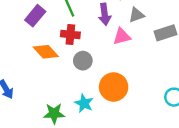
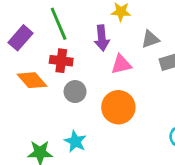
gray triangle: (136, 15) -> (150, 39), moved
orange circle: (114, 87) -> (118, 107), moved

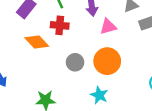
gray circle: (75, 92) -> (75, 62), moved
cyan star: (75, 141) -> (99, 95), moved

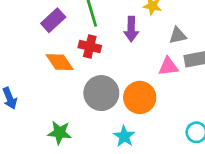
pink triangle: (108, 27) -> (168, 67), moved
gray circle: (75, 62) -> (101, 93), size x1.6

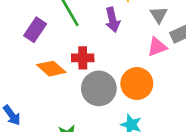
gray triangle: (178, 36) -> (159, 15), turned -36
red cross: (90, 47) -> (83, 58), moved

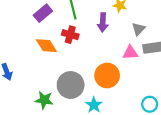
red cross: (83, 58) -> (70, 35), moved
gray circle: (99, 88) -> (71, 85), moved

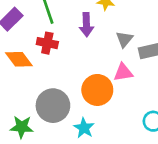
gray triangle: (138, 29) -> (124, 39), moved
pink triangle: (130, 53) -> (123, 72), moved

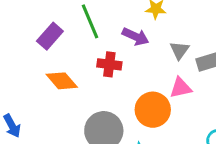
purple arrow: (86, 25) -> (136, 37), turned -60
red cross: (47, 43) -> (109, 64), moved

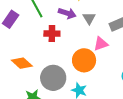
gray triangle: (180, 50) -> (89, 18), moved
orange diamond: (62, 81) -> (22, 63), moved

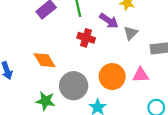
pink triangle: (101, 44) -> (141, 75), moved

